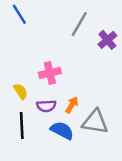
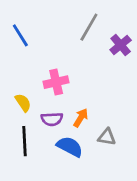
blue line: (19, 14) -> (20, 35), moved
gray triangle: (95, 122) -> (107, 137), size x0.6

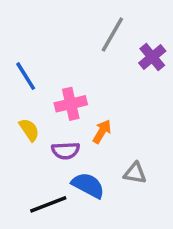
blue line: (20, 35) -> (26, 76), moved
orange arrow: (81, 118) -> (102, 132), moved
black line: (24, 141) -> (48, 204), moved, turned 72

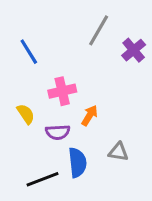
blue line: (26, 76) -> (29, 52), moved
blue semicircle: (88, 185) -> (77, 163), turned 56

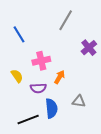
purple cross: (134, 50) -> (89, 48), moved

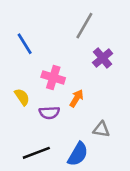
purple cross: (89, 48) -> (103, 58), moved
pink cross: (41, 61) -> (53, 77), turned 30
blue semicircle: (51, 108) -> (78, 154), moved, turned 36

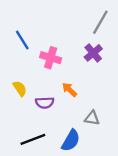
gray line: (84, 26) -> (100, 22), moved
pink cross: (53, 77) -> (51, 58), moved
orange arrow: (77, 98) -> (70, 90), turned -77

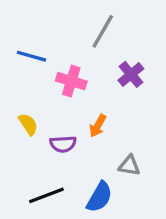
gray line: (100, 22) -> (103, 31), moved
blue line: (22, 40) -> (31, 56), turned -42
orange arrow: (70, 90) -> (98, 126), turned -105

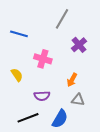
pink cross: (71, 81) -> (43, 59), moved
orange arrow: (98, 126) -> (72, 80), moved
purple semicircle: (63, 144) -> (42, 96), moved

